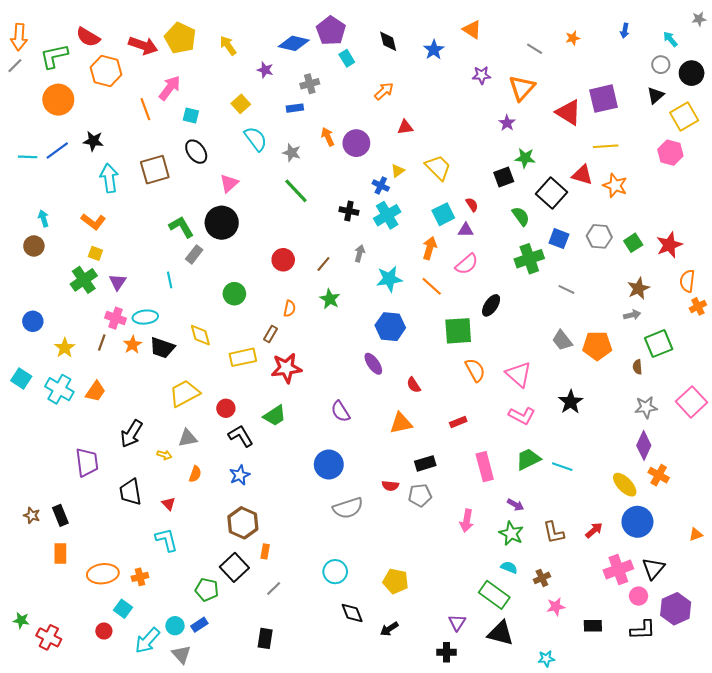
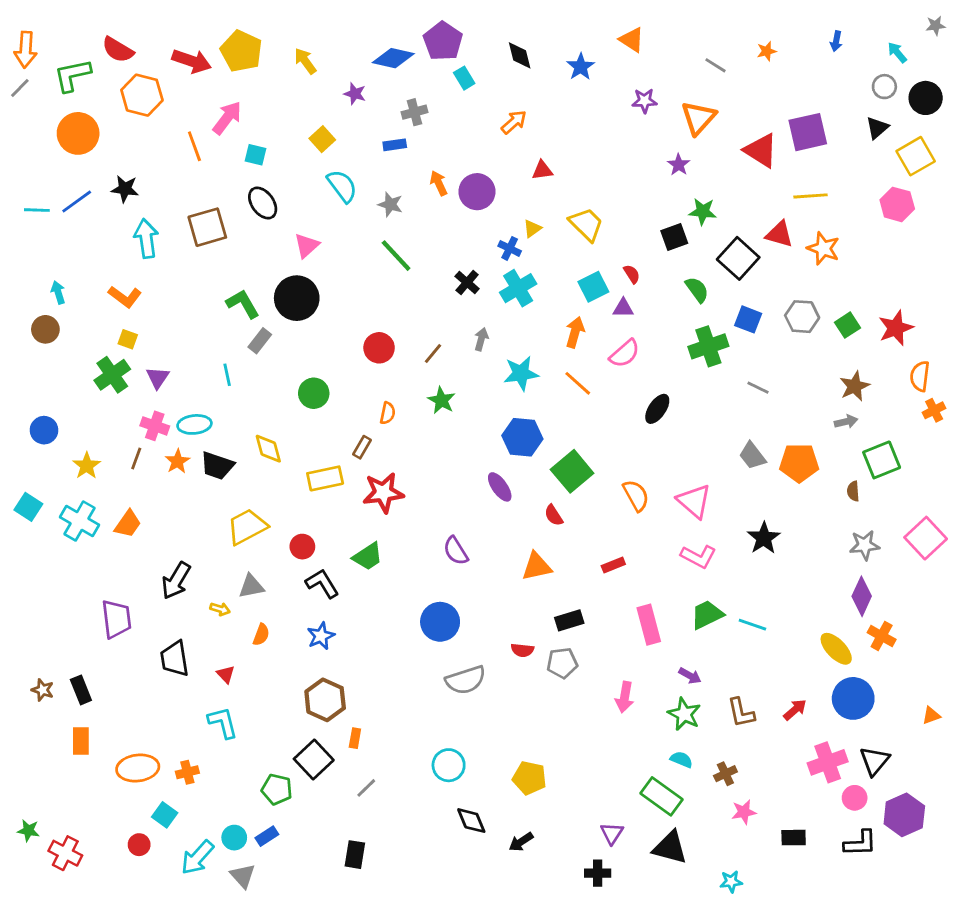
black cross: (349, 211) -> (467, 283), turned 30
green square: (458, 331) -> (572, 471), moved, turned -36

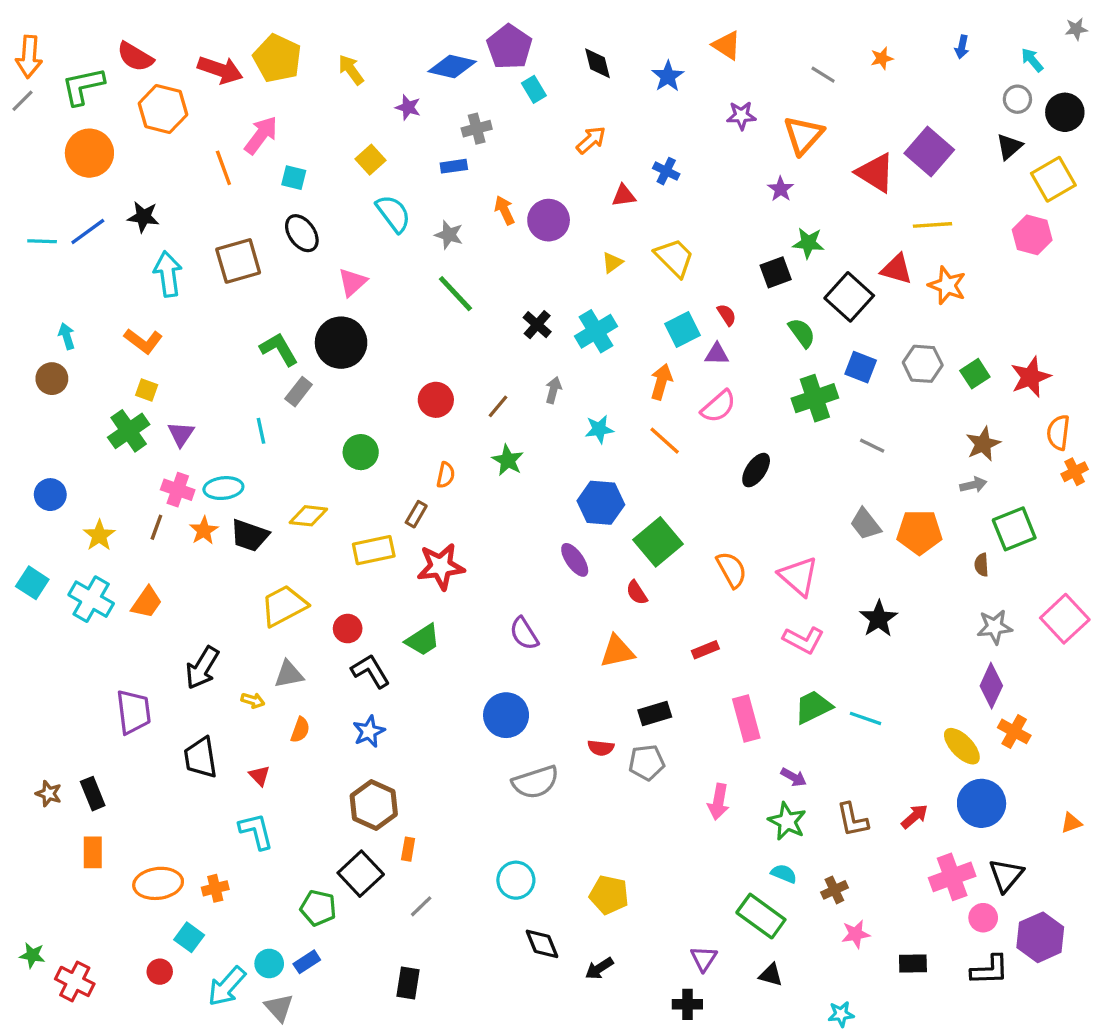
purple square: (808, 132) -> (929, 151), turned -36
blue cross: (510, 248) -> (666, 171), moved
cyan star: (521, 373) -> (599, 429), size x0.7
yellow diamond: (268, 449) -> (308, 516), turned -68
black triangle: (670, 848) -> (771, 975), size x0.6

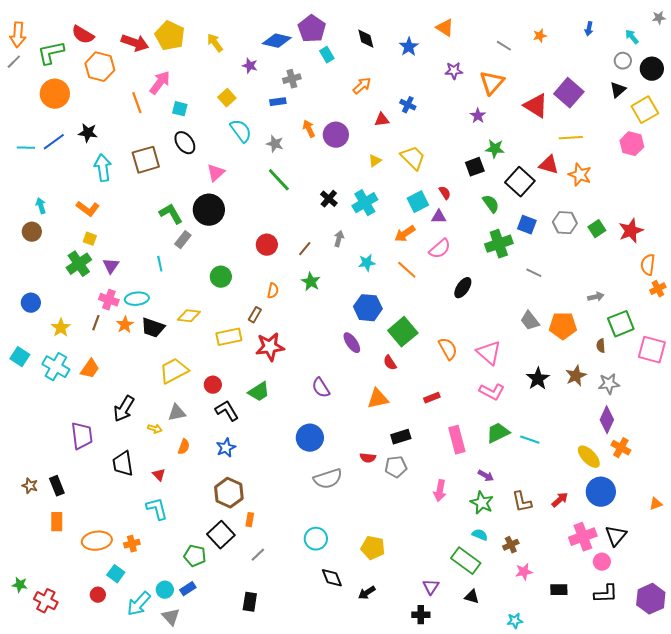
orange arrow: (661, 382) -> (405, 234), turned -140
brown star: (983, 444) -> (576, 376), moved
pink square: (1065, 619) -> (652, 350), moved, turned -32
purple hexagon: (1040, 937) -> (651, 599), moved

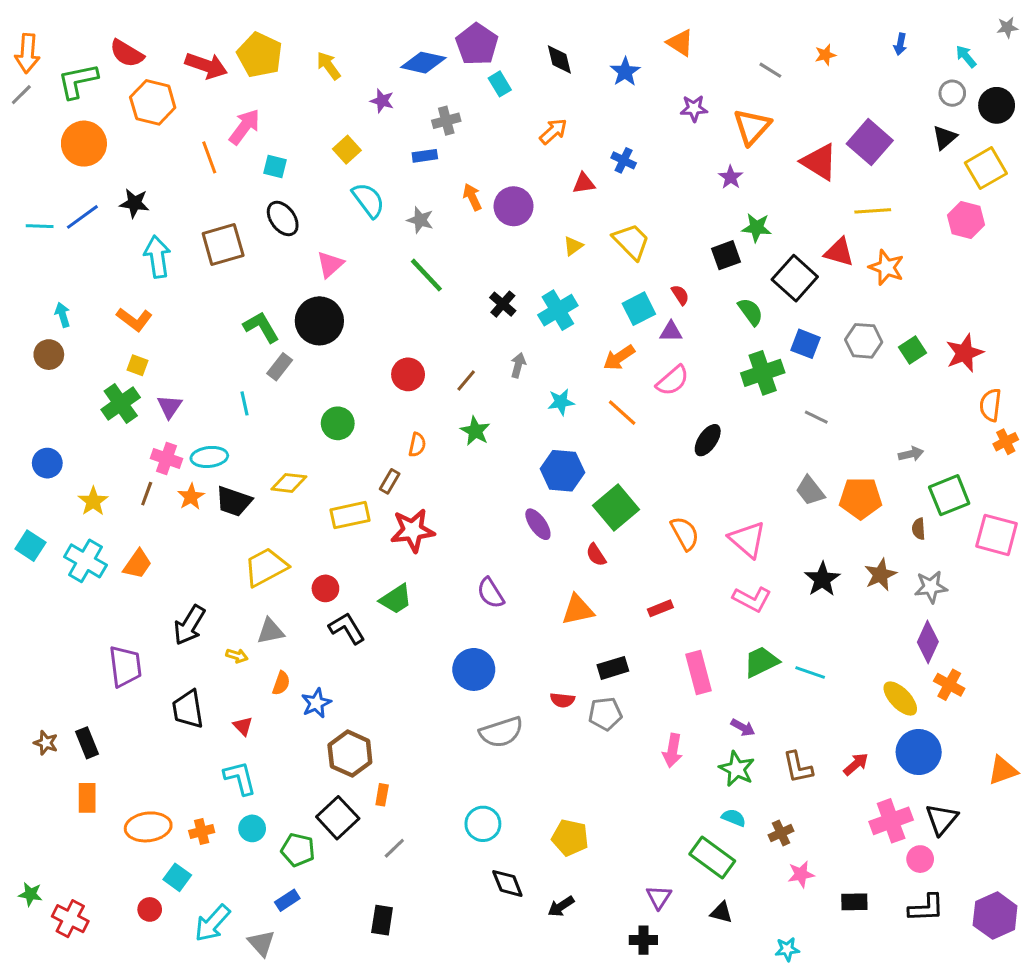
blue star: (226, 448) -> (316, 703), moved
orange triangle: (656, 504) -> (1003, 770), size x1.5
cyan circle: (165, 590) -> (252, 828), moved

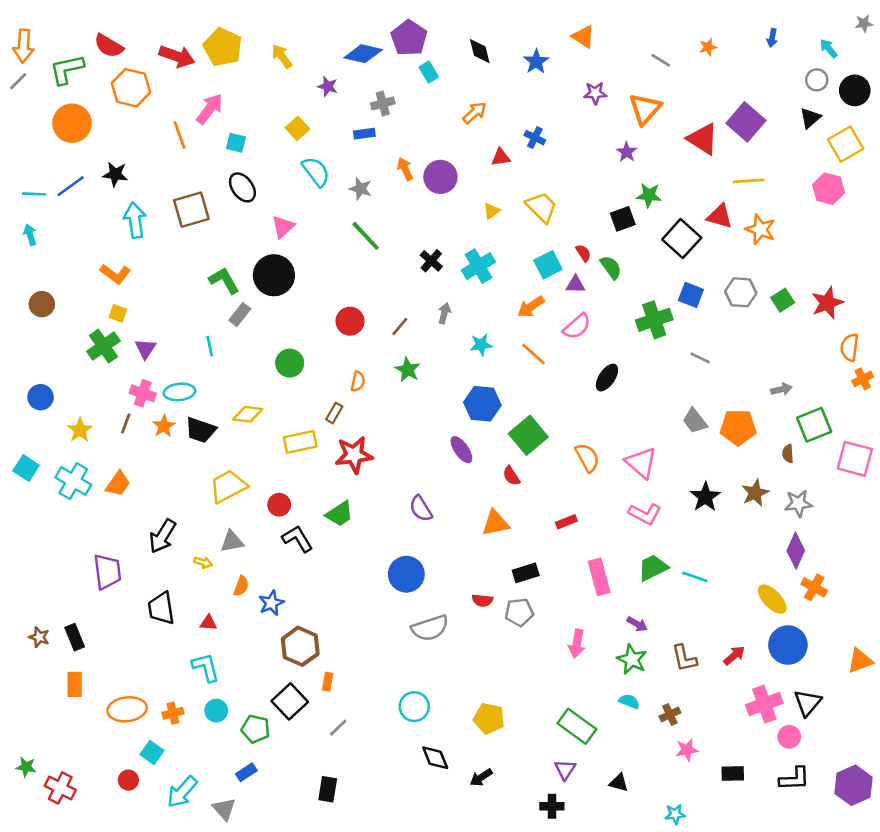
green semicircle: (750, 312) -> (611, 267), moved
cyan arrow: (63, 315) -> (30, 235), moved
red triangle: (243, 726) -> (208, 623), turned -42
green rectangle: (712, 857) -> (577, 726), moved

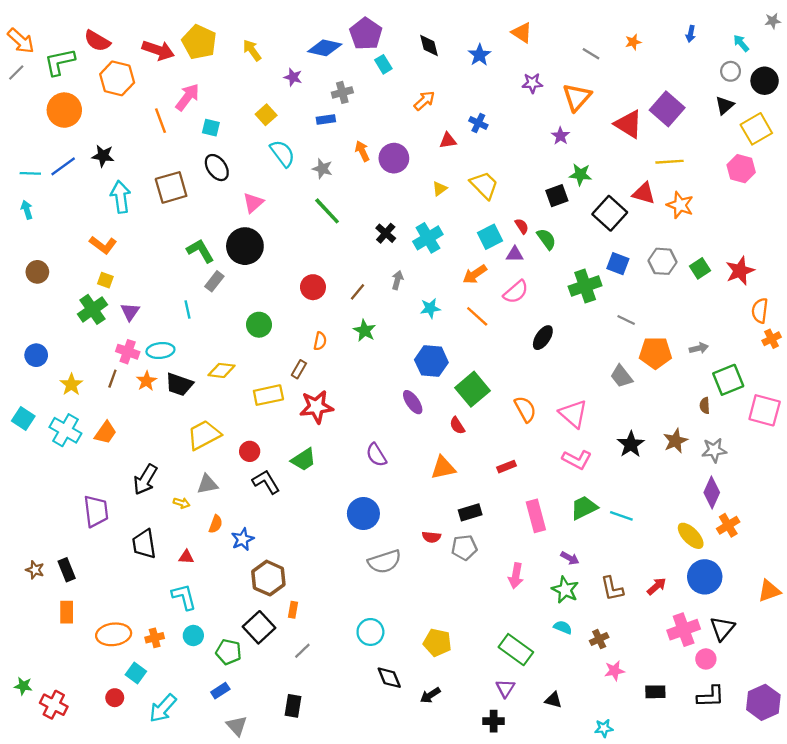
orange arrow: (23, 46) -> (21, 41), turned -52
orange pentagon: (738, 427) -> (655, 353), moved
orange cross: (814, 587) -> (728, 525), turned 30
gray triangle: (224, 809) -> (237, 726), moved

